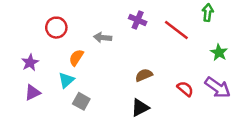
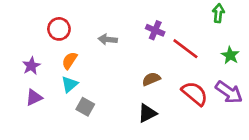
purple cross: (138, 20) -> (155, 30), moved
red line: (176, 30) -> (185, 49), moved
orange semicircle: (76, 58) -> (70, 61), moved
red semicircle: (185, 89) -> (195, 94), size x1.5

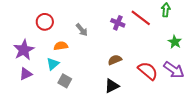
gray arrow: (108, 39) -> (82, 30), turned -136
red line: (185, 49) -> (141, 18), moved
orange semicircle: (70, 61) -> (61, 46), moved, turned 48
purple star: (31, 66) -> (24, 50), size x1.5

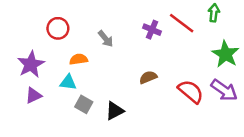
green star: (175, 42) -> (225, 54), size x1.5
cyan triangle: (53, 64) -> (68, 82), turned 48
black triangle: (112, 86) -> (115, 111), moved

